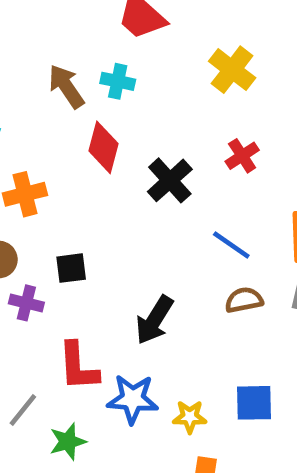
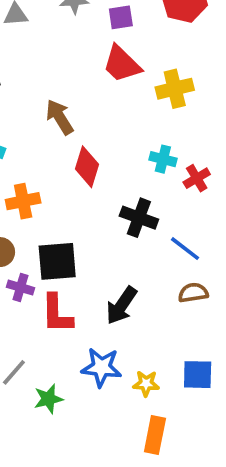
yellow cross: (232, 70) -> (175, 89), moved, turned 36
cyan cross: (118, 81) -> (163, 159), moved
black cross: (170, 180) -> (139, 218), moved, turned -30
black square: (71, 268) -> (57, 261), size x1.6
red L-shape: (78, 367) -> (57, 314), moved

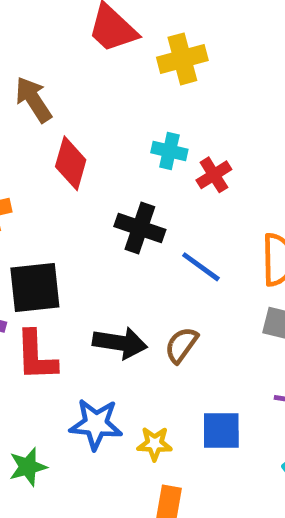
brown semicircle: (193, 293) -> (181, 345), moved, turned -44
black arrow: (121, 305) -> (120, 343), turned -114

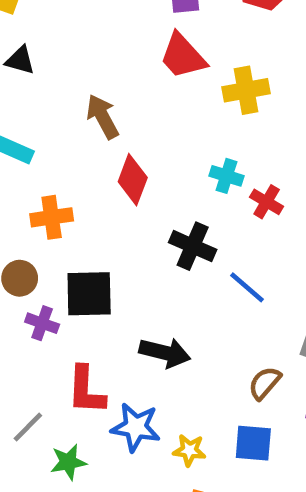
red cross: (214, 175) -> (267, 202), turned -32
brown semicircle: (181, 345) -> (265, 383), moved
red L-shape: (36, 356) -> (86, 390), moved

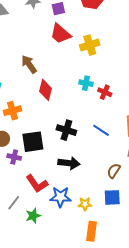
black cross: (193, 246) -> (66, 130), moved
red L-shape: (86, 390) -> (37, 184), turned -30

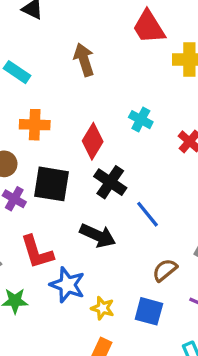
cyan cross: (86, 83) -> (141, 120), moved
red diamond: (46, 90) -> (93, 141), moved
blue line: (101, 130) -> (148, 214), moved

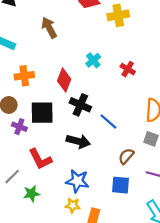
cyan cross: (141, 120) -> (93, 60), turned 32
blue star: (67, 285) -> (77, 181), moved
yellow star: (103, 308) -> (73, 205), moved

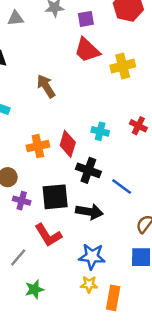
cyan cross: (93, 60) -> (100, 131), moved, turned -32
orange cross: (24, 76) -> (38, 146), moved
black square: (42, 113) -> (55, 197), moved
green star: (32, 194) -> (34, 289), moved

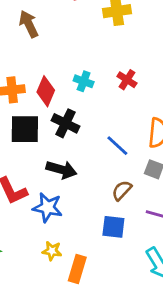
blue line: (122, 187) -> (117, 146), moved
black square: (55, 197) -> (25, 129), moved
blue star: (92, 256) -> (48, 207), moved

